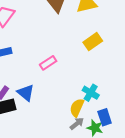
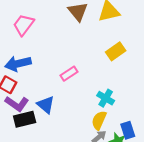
cyan cross: (91, 93) -> (106, 98), moved

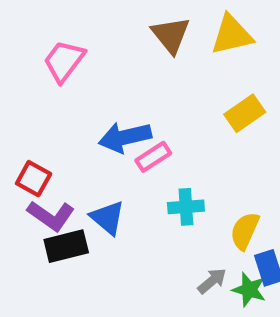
blue arrow: (18, 64) -> (125, 137), moved
cyan cross: (106, 98) -> (186, 207), moved, turned -35
yellow semicircle: (99, 120) -> (245, 231), moved

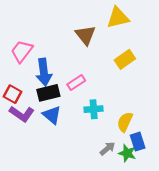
brown triangle: (171, 35) -> (85, 35), moved
pink trapezoid: (64, 61) -> (22, 51), moved
blue arrow: (125, 137) -> (44, 72), moved, turned -84
black rectangle: (66, 246) -> (48, 93), moved

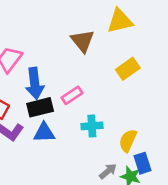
blue triangle: (52, 115) -> (44, 133), turned -42

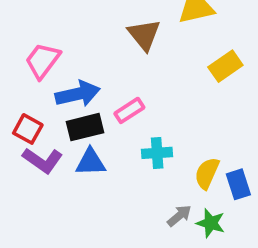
yellow rectangle: (128, 69) -> (225, 66), moved
blue arrow: (35, 83) -> (78, 94), turned -96
blue rectangle: (142, 163) -> (238, 184), moved

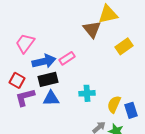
brown triangle: (144, 35) -> (92, 29), moved
pink rectangle: (129, 110) -> (67, 58), moved
purple L-shape: (43, 160) -> (25, 97), turned 130

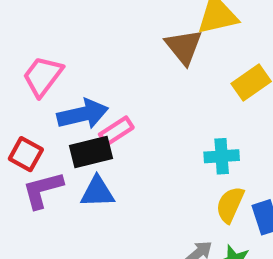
pink rectangle: (67, 58) -> (116, 131), moved
cyan cross: (87, 93) -> (222, 156), moved

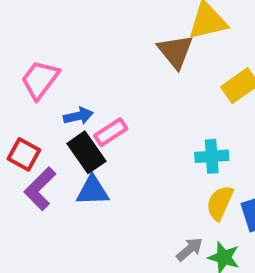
blue arrow: (83, 114) -> (78, 116), size x0.6
black rectangle: (91, 152) -> (86, 152), turned 69
purple L-shape: (43, 190) -> (40, 189), turned -30

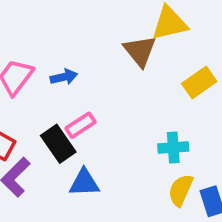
blue arrow: (78, 116) -> (64, 77), moved
blue triangle: (93, 191) -> (84, 183), moved

